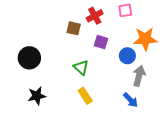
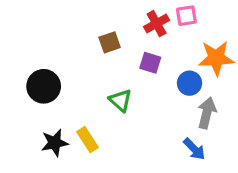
red cross: (95, 16) -> (157, 24), moved
brown square: (74, 28) -> (110, 42), turned -32
yellow rectangle: (85, 96) -> (88, 140), moved

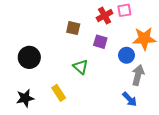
brown square: (110, 42) -> (73, 28), turned 32
black star: (55, 143) -> (25, 98), moved

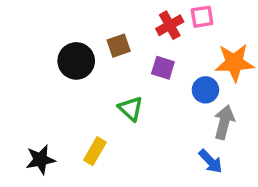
brown square: (73, 28) -> (119, 46), turned -32
black circle: (29, 57) -> (76, 61), moved
yellow rectangle: (59, 93) -> (95, 151), turned 63

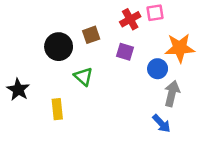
green triangle: (131, 109) -> (83, 77), moved
yellow rectangle: (95, 151) -> (57, 109), moved, turned -36
black star: (40, 160) -> (18, 90), moved, turned -30

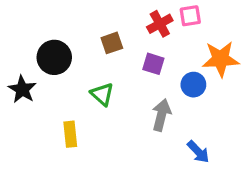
black circle: (59, 47) -> (54, 57), moved
black star: (18, 90) -> (22, 89), moved
gray arrow: (172, 93) -> (161, 115), moved

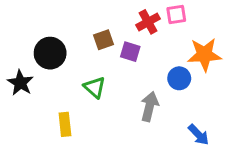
purple square: (153, 64) -> (130, 52), moved
blue arrow: (198, 152) -> (199, 135), moved

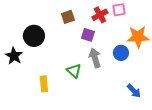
brown square: (104, 40) -> (68, 17), moved
green triangle: (95, 87) -> (74, 71), moved
gray arrow: (150, 107) -> (95, 58), moved, turned -30

